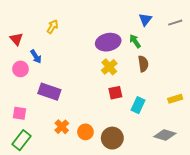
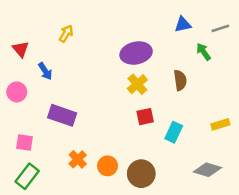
blue triangle: (145, 19) -> (183, 24), turned 40
green arrow: (135, 41) -> (204, 52), moved
pink circle: (20, 69) -> (17, 92), moved

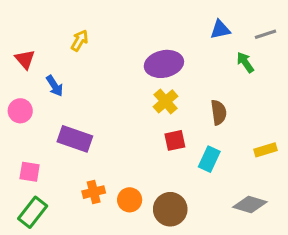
brown semicircle: (180, 80) -> (219, 112), moved
orange cross: (78, 159) -> (94, 192), turned 30

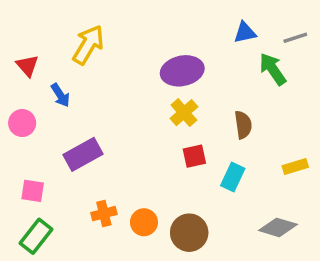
yellow arrow: (80, 40) -> (88, 45), size x1.6
green arrow: (245, 62) -> (273, 69), size x1.4
purple rectangle: (75, 139) -> (83, 154), turned -48

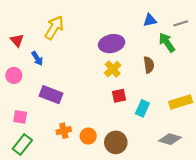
brown semicircle: (243, 125) -> (149, 65), moved
purple rectangle: (83, 154) -> (51, 95), turned 50
yellow rectangle: (295, 167) -> (181, 102), size x1.5

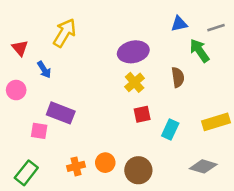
pink square: (20, 117) -> (39, 131), moved
orange cross: (64, 131) -> (76, 166), moved

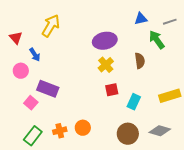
pink circle: (16, 90) -> (21, 71), moved
pink square: (39, 131) -> (31, 103), turned 32
brown circle: (138, 170) -> (128, 134), moved
green rectangle: (26, 173) -> (33, 136), moved

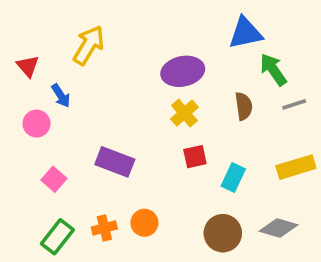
blue triangle: (141, 19) -> (245, 33), size x1.5
gray line: (170, 22) -> (294, 104), moved
purple rectangle: (48, 89) -> (115, 162), moved

